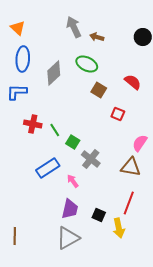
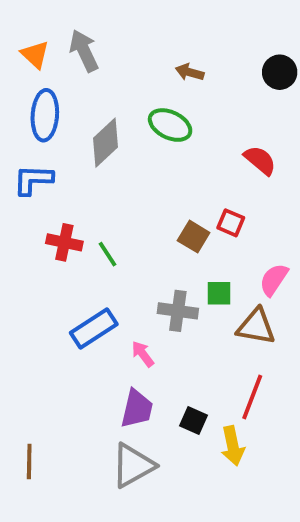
gray arrow: (74, 27) -> (84, 51), moved
brown square: (99, 90) -> (194, 237), moved
green square: (73, 142) -> (219, 293), moved, turned -32
gray cross: (91, 159) -> (178, 311), turned -30

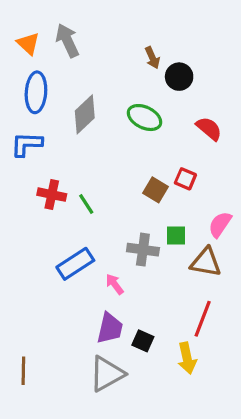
brown arrow: (190, 72) -> (152, 58), turned -130
black circle: (280, 72) -> (179, 77), moved
green ellipse: (170, 125) -> (144, 118), moved
black square: (194, 420) -> (143, 341), moved

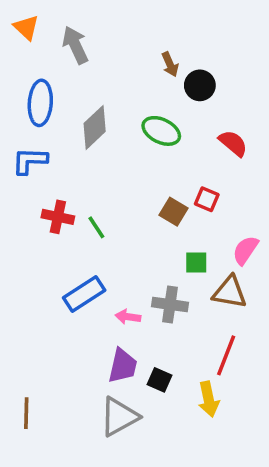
orange triangle: (28, 44) -> (26, 27), moved
gray cross: (143, 250) -> (170, 305), moved
pink arrow: (115, 284) -> (128, 317), turned -45

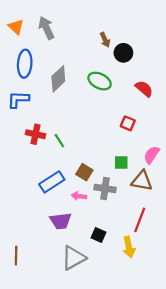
orange triangle: (26, 27) -> (16, 27), moved
brown square: (174, 212) -> (84, 172), moved
purple trapezoid: (123, 366) -> (60, 221), moved, turned 70

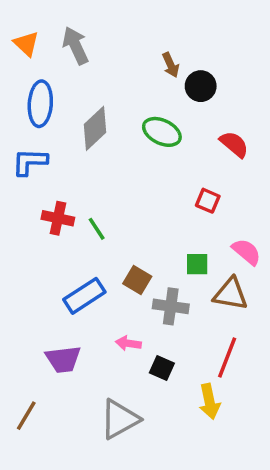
pink semicircle: (152, 155) -> (246, 252), turned 96
pink arrow: (79, 196) -> (128, 343), moved
purple trapezoid: (60, 221) -> (63, 359), moved
black square: (98, 235) -> (162, 368), moved
brown line: (16, 256) -> (26, 416), turned 30

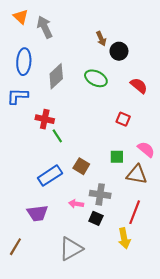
orange triangle: (26, 44) -> (21, 17), moved
red cross: (58, 218) -> (45, 119), moved
gray cross: (171, 306) -> (100, 194), moved

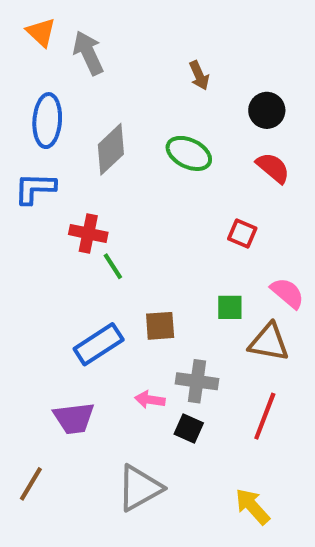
black circle: (119, 51) -> (267, 110), moved
brown square: (81, 166) -> (160, 326), turned -35
yellow arrow: (124, 238) -> (252, 506), moved, turned 150

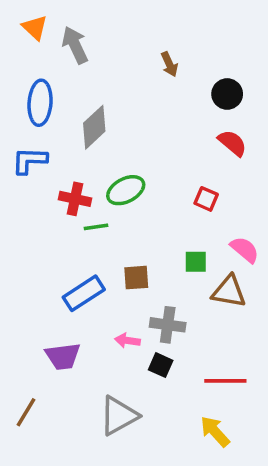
green ellipse: (189, 153) -> (126, 190), moved, turned -54
green line: (113, 266) -> (96, 227), turned -65
red line: (265, 416) -> (225, 381), moved, turned 69

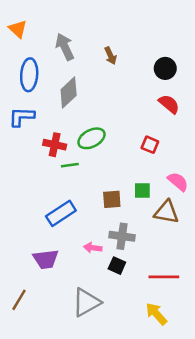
orange triangle: (35, 28) -> (18, 29), moved
gray arrow: (75, 45) -> (65, 47), moved
brown arrow: (169, 64) -> (111, 56), moved
brown square: (136, 278) -> (112, 199), moved

